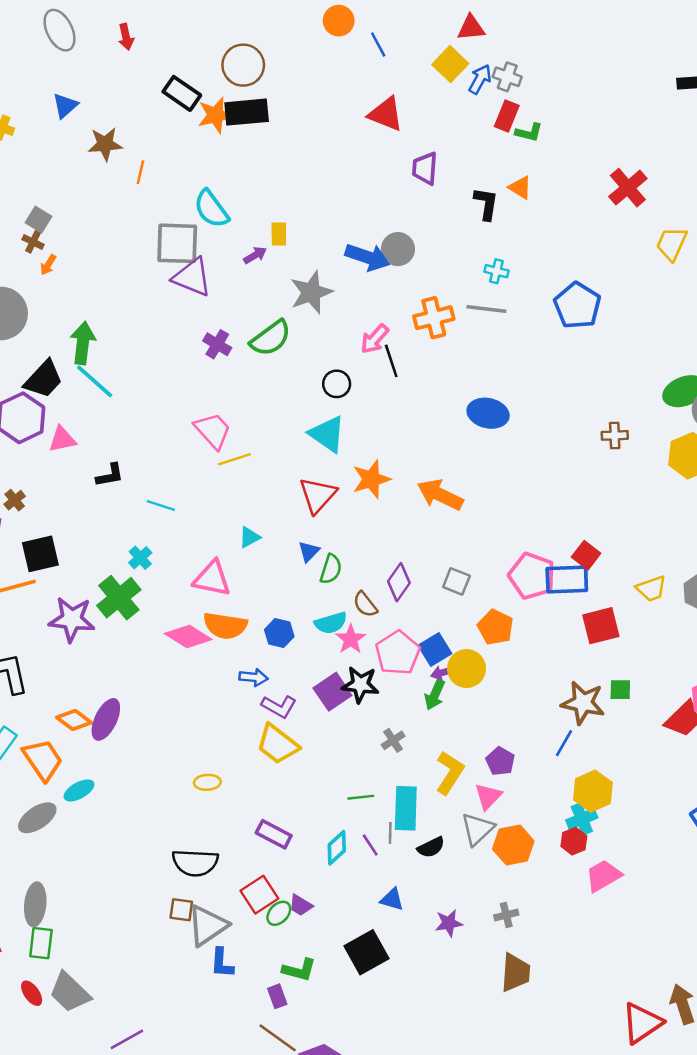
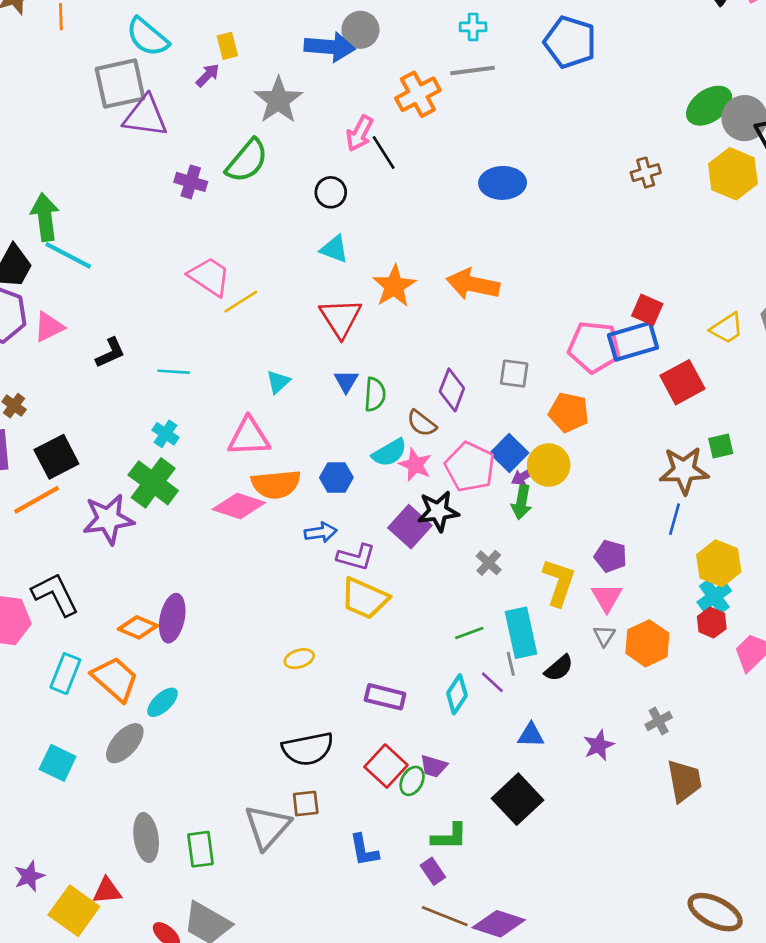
cyan triangle: (327, 434) -> (334, 249), size x0.7
gray triangle: (478, 829) -> (604, 636), size x0.6
gray triangle: (207, 926) -> (267, 827), moved
green rectangle: (41, 943) -> (200, 849), moved

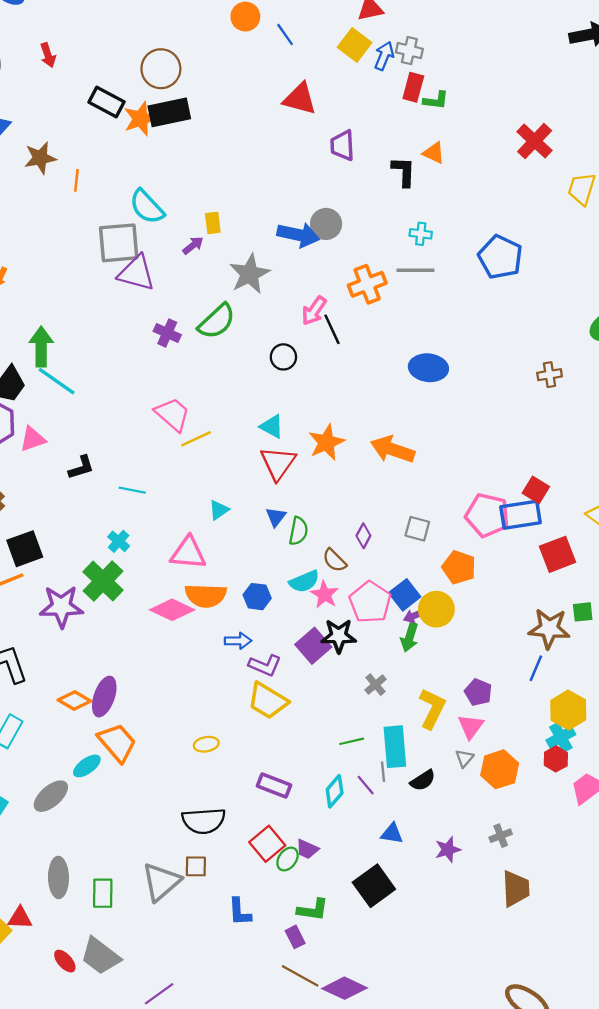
cyan triangle: (334, 249) -> (272, 426), moved
purple diamond: (452, 390) -> (363, 536), size x0.7
orange trapezoid: (115, 679) -> (117, 743), moved

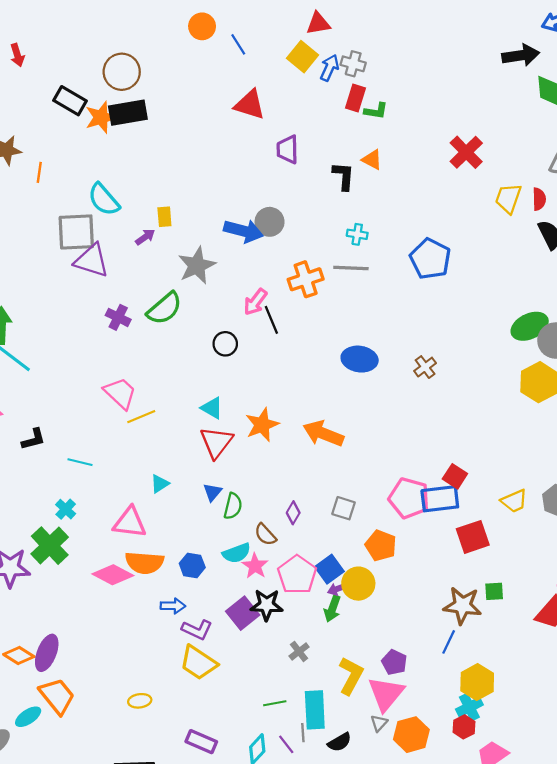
brown cross: (550, 375) -> (425, 367), moved, turned -30
pink triangle: (471, 726) -> (386, 694), size x1.5

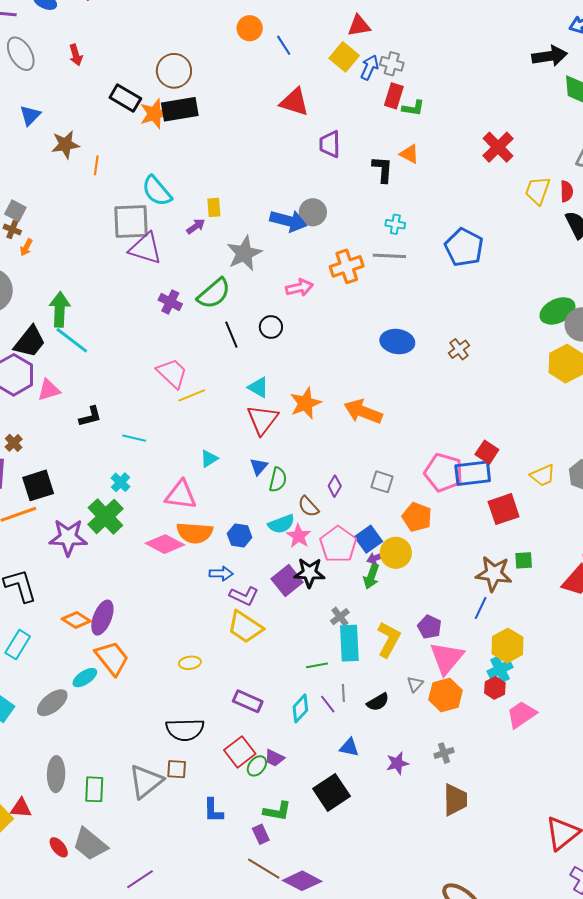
pink arrow: (255, 302) -> (299, 288), turned -140
black line: (271, 320) -> (231, 335), moved
pink triangle: (386, 694) -> (447, 658), moved
cyan rectangle: (315, 710) -> (349, 643), moved

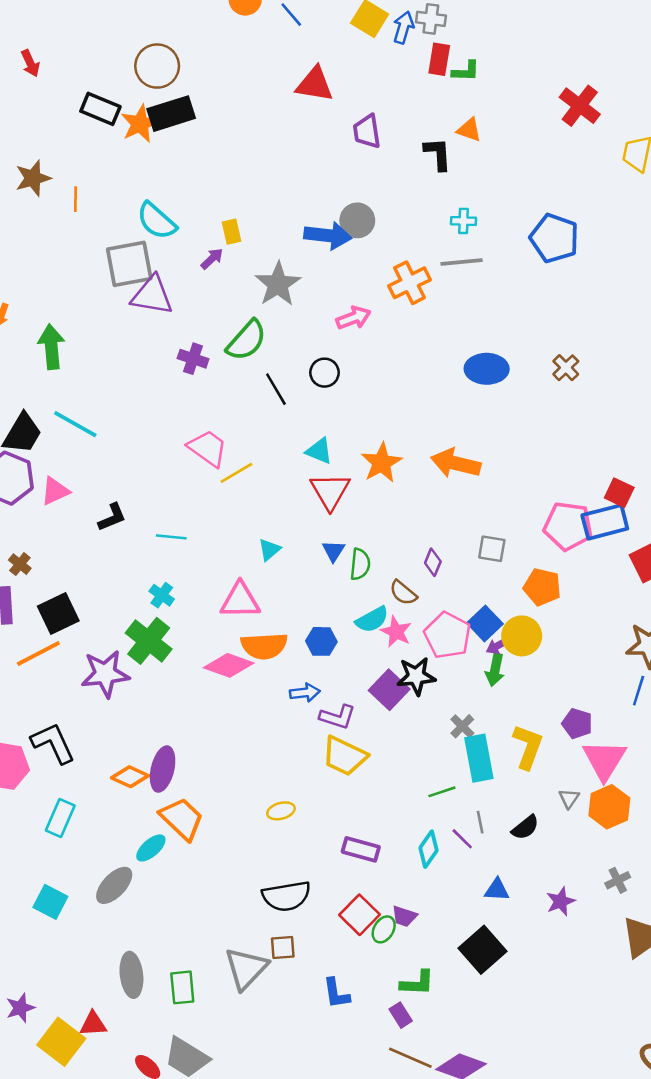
green arrow: (60, 309) -> (51, 347), moved

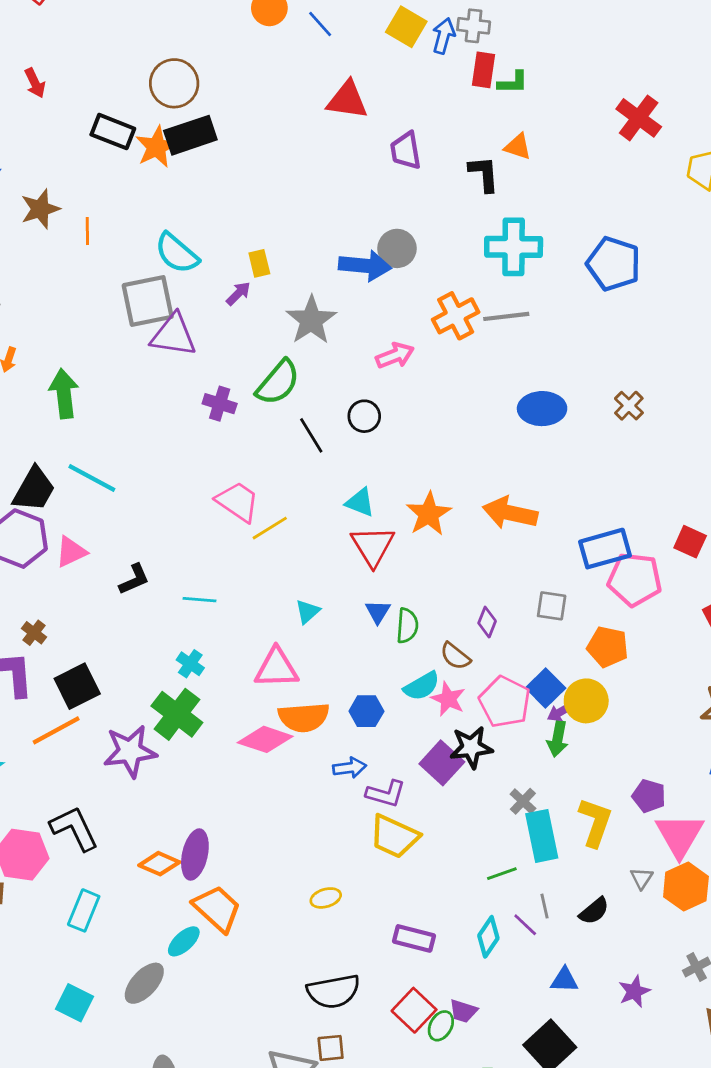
cyan cross: (463, 221) -> (514, 247), size x2.0
gray line: (462, 262) -> (506, 316), moved
blue rectangle: (605, 522) -> (605, 549), moved

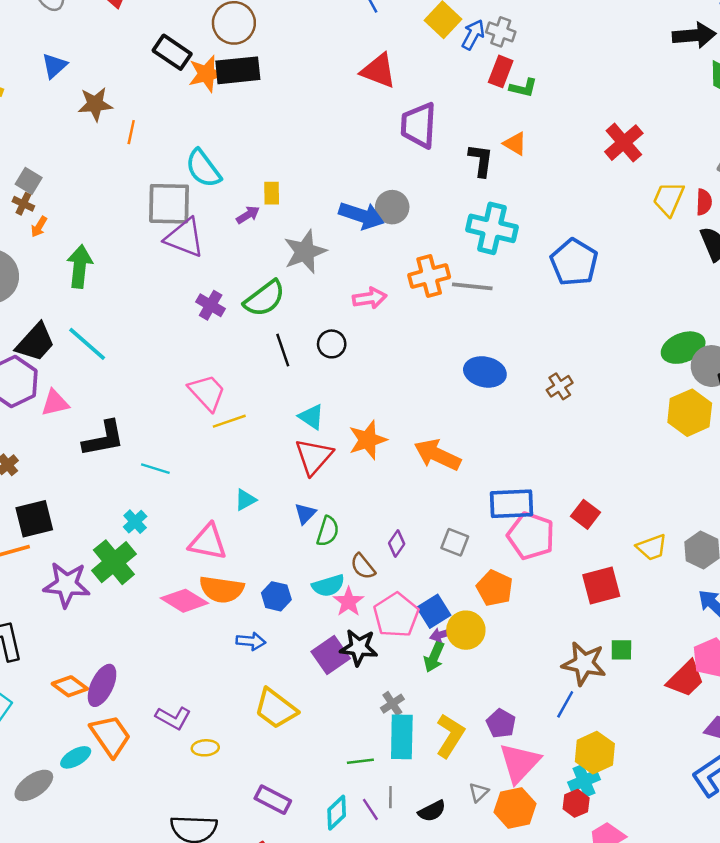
purple trapezoid: (406, 151) -> (419, 125), size x1.4
black L-shape: (134, 579) -> (104, 439), size x1.5
purple L-shape: (386, 794) -> (173, 718), moved

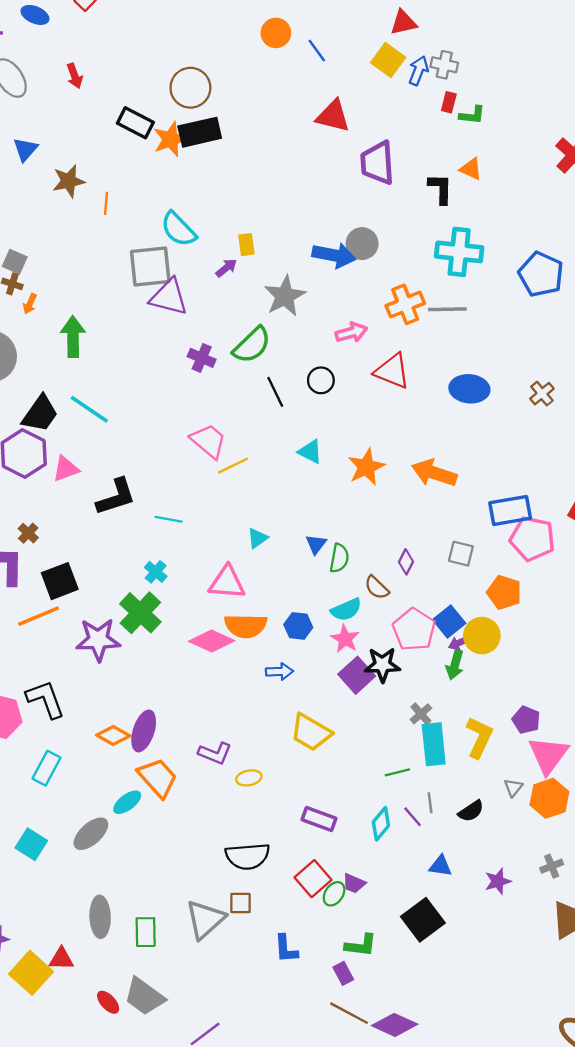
red rectangle: (501, 71) -> (449, 102), size x0.7
red triangle: (314, 457) -> (392, 371), moved, turned -42
pink star: (348, 602) -> (345, 639), moved

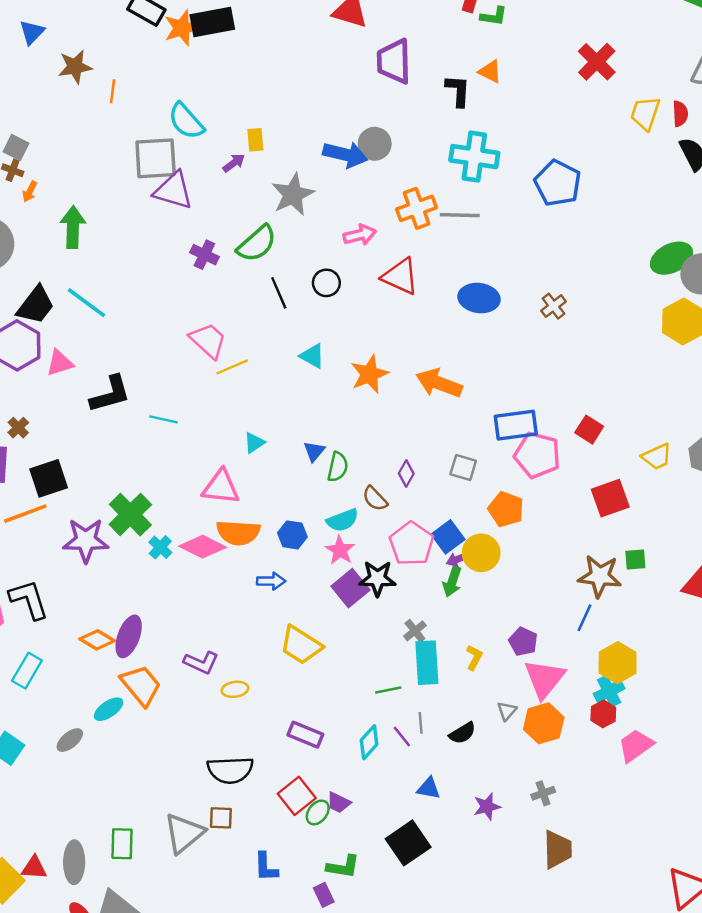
cyan cross: (156, 572) -> (160, 547), moved
yellow L-shape: (479, 737) -> (474, 658), size x0.6
gray ellipse: (91, 834) -> (70, 740), size x0.7
gray ellipse: (100, 917) -> (74, 862), moved

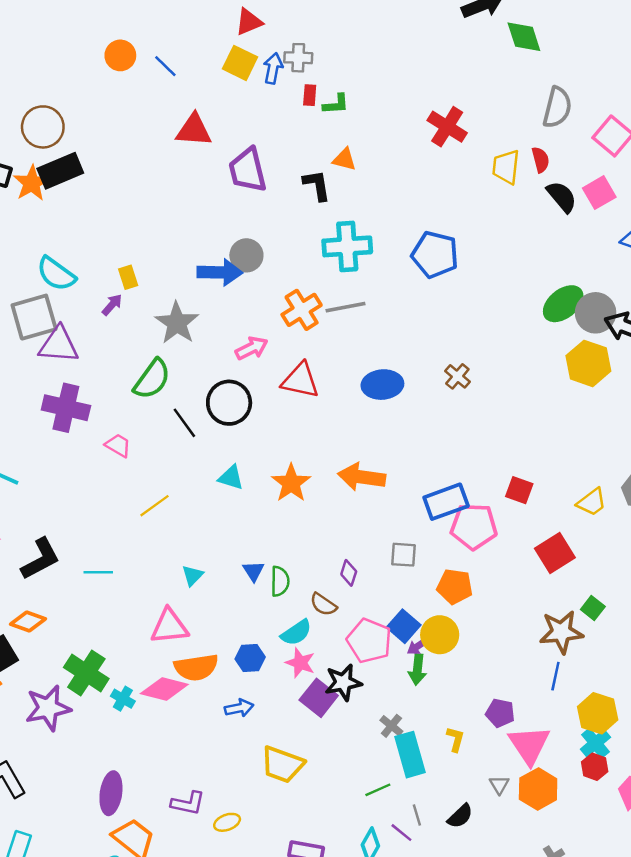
purple cross: (204, 255) -> (66, 408), moved, size x1.6
black circle: (326, 283) -> (229, 403), size x1.6
pink trapezoid: (208, 341) -> (118, 445), moved, size x0.7
green square: (635, 560) -> (593, 608), turned -35
orange diamond: (97, 640) -> (28, 622), moved

